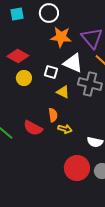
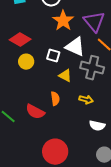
orange star: (61, 37) -> (63, 21), turned 30
yellow arrow: (65, 129) -> (86, 100), moved
red circle: (77, 168) -> (55, 152), moved

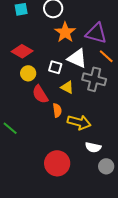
purple triangle: (94, 22) -> (96, 33), turned -35
yellow arrow: (86, 100) -> (79, 122), moved, size x1.6
red semicircle: (35, 112) -> (40, 94), moved, turned 30
white semicircle: (97, 126) -> (93, 147), moved

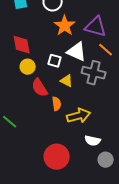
red diamond: (22, 51) -> (22, 45), turned 50
yellow arrow: (79, 122) -> (79, 116), turned -30

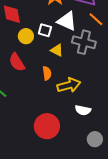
yellow circle: (28, 67) -> (26, 36), moved
red semicircle: (40, 88) -> (17, 62), moved
gray circle: (106, 160) -> (95, 139), moved

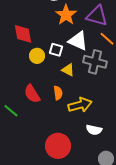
red semicircle: (17, 62) -> (32, 94), moved

